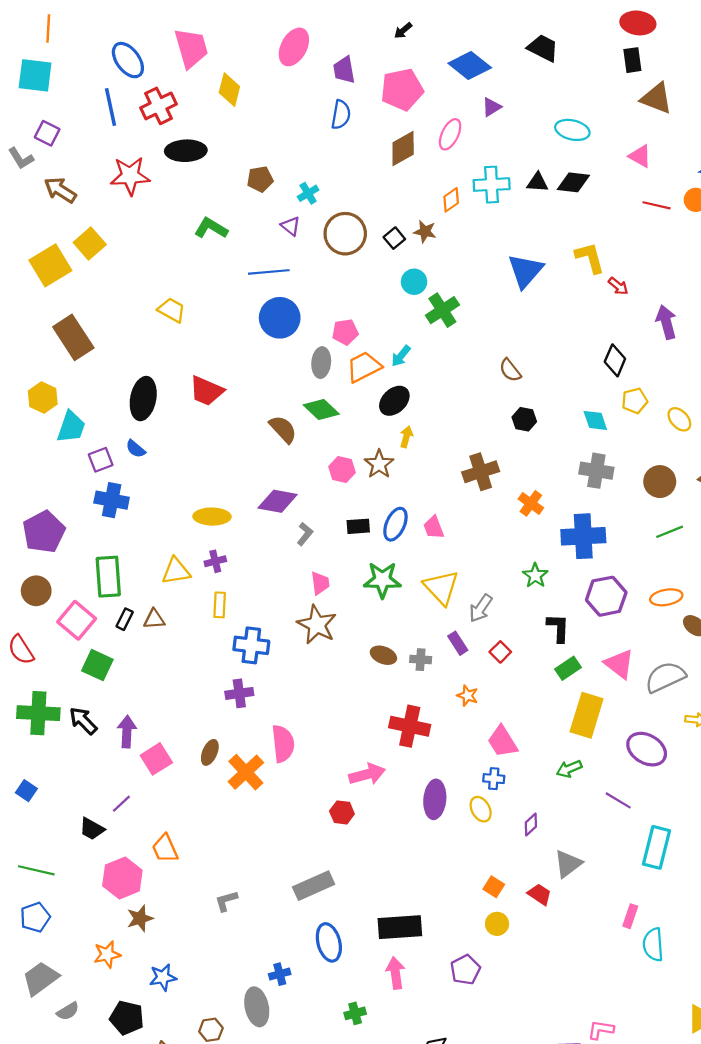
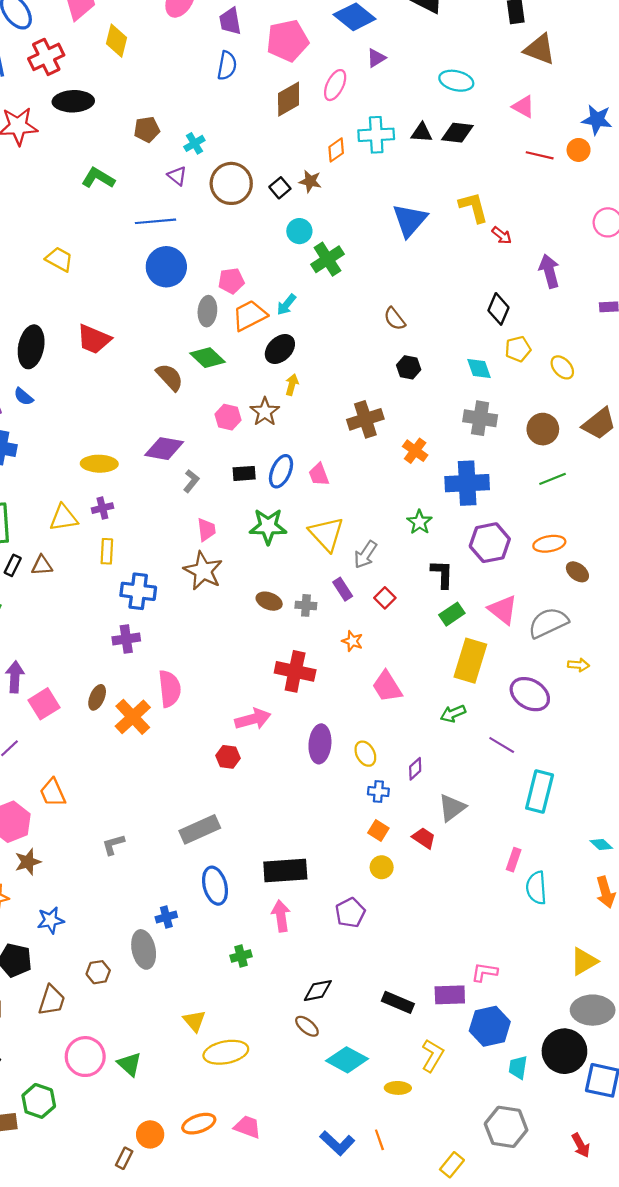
blue cross: (494, 779) -> (378, 791), moved

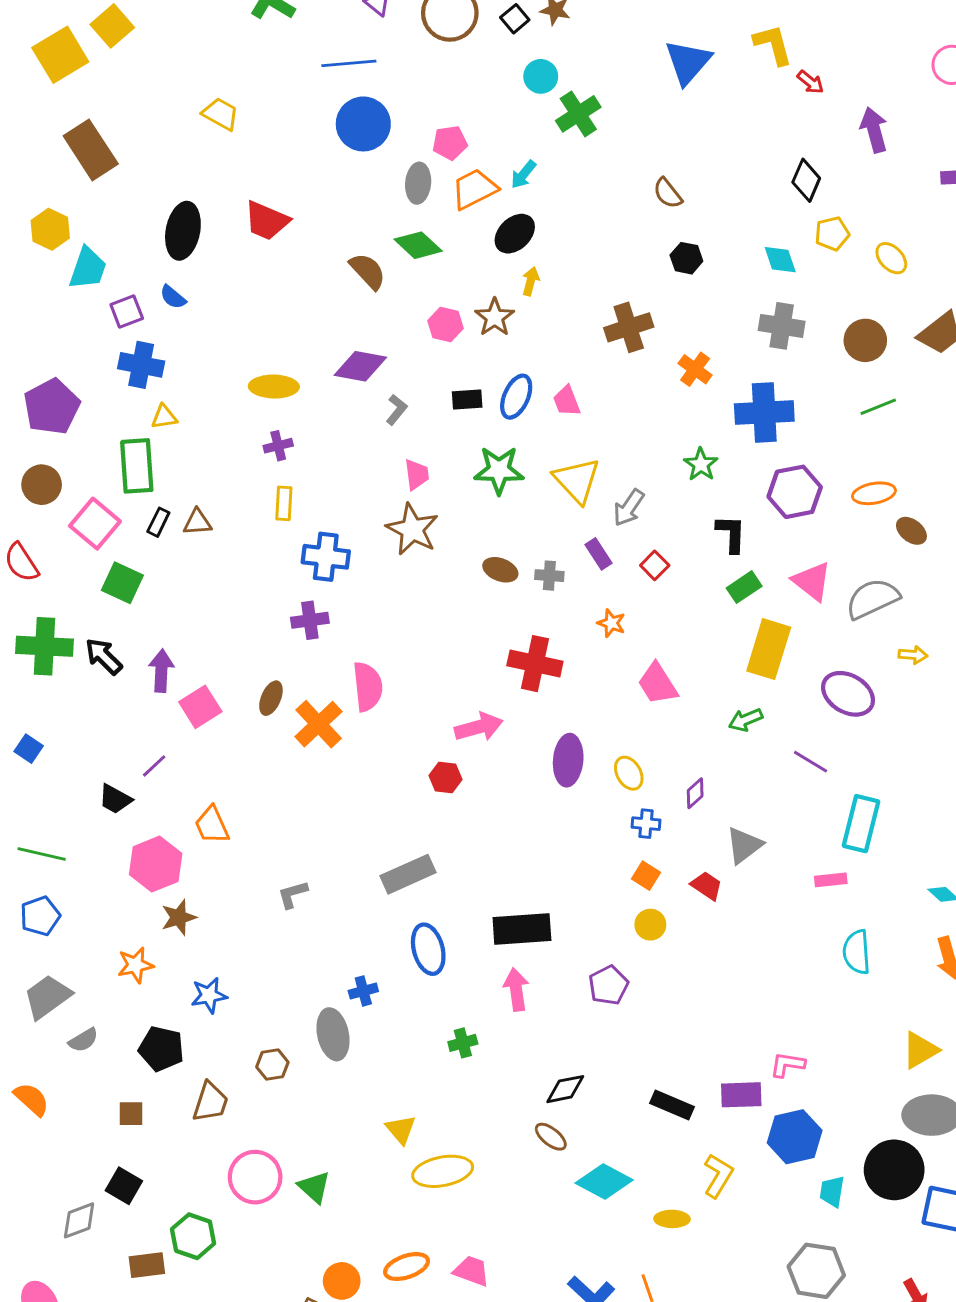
yellow triangle: (64, 518) -> (164, 417), moved, size x0.7
pink rectangle: (514, 860) -> (831, 880), moved, turned 65

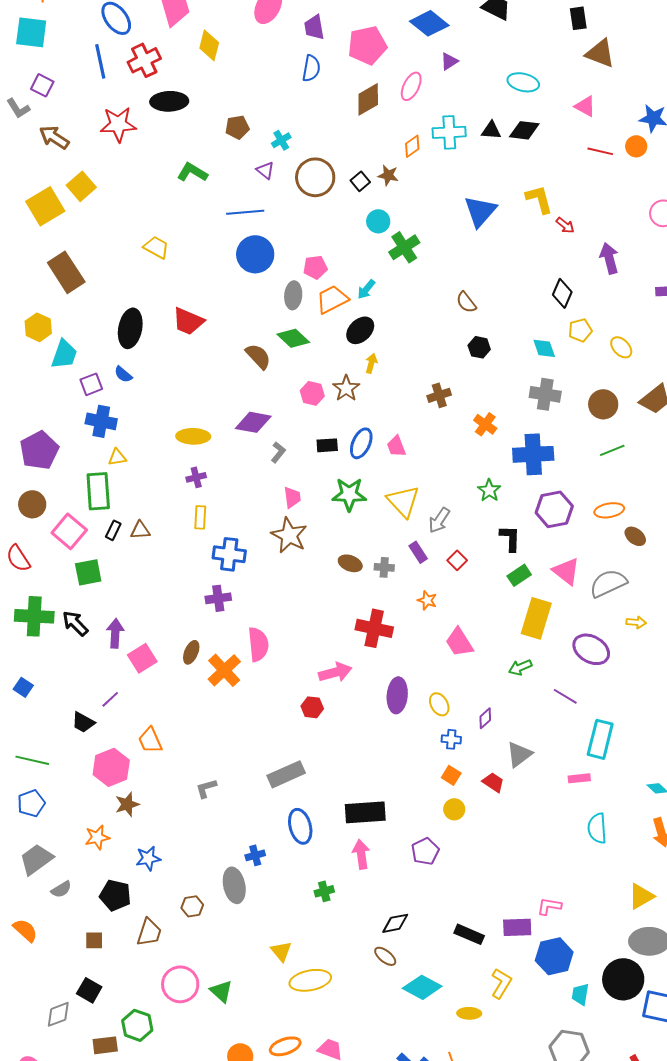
brown cross: (629, 327) -> (439, 395), size x0.7
green square: (122, 583) -> (88, 572), turned -36

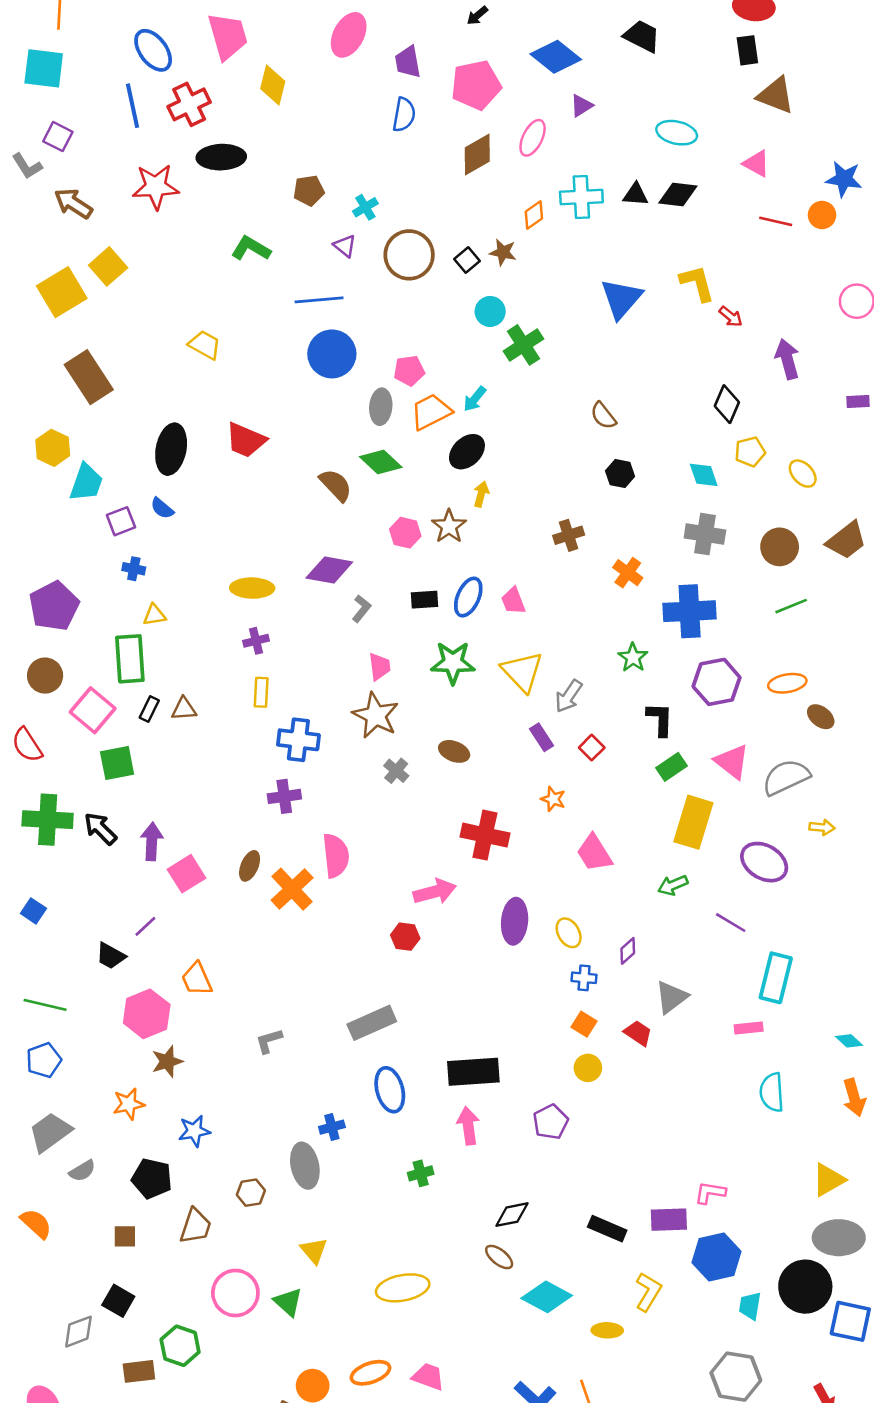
blue cross: (101, 421) -> (134, 569), size x0.6
gray cross: (384, 567) -> (396, 771), moved, turned 36
yellow triangle: (281, 951) -> (314, 1251), moved

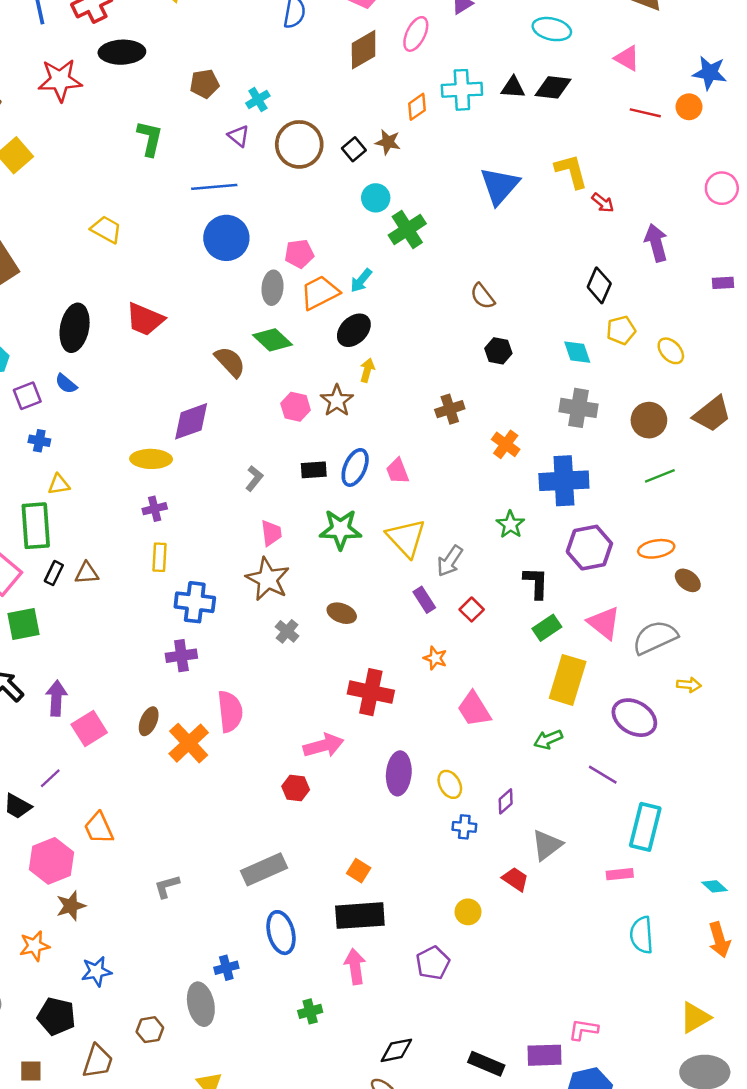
green L-shape: (251, 248) -> (150, 138), turned 72
purple diamond: (329, 570) -> (191, 421), moved, turned -30
orange square: (584, 1024) -> (359, 871), moved

